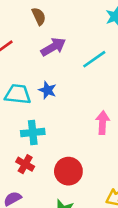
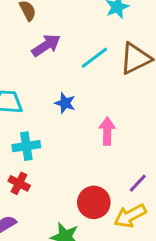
blue star: (48, 90) -> (65, 103), moved
red circle: (68, 171) -> (94, 202), moved

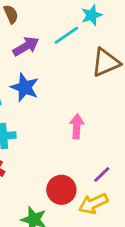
cyan line: (94, 58) -> (66, 35), moved
blue star: (65, 103) -> (25, 87), moved, size x1.5

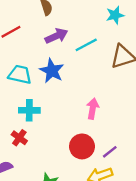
cyan line: (66, 35) -> (86, 45), moved
red circle: (61, 190) -> (82, 146), moved

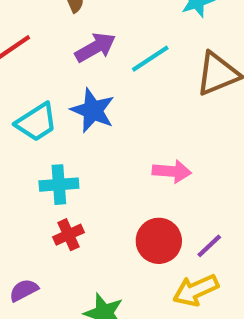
cyan trapezoid: (20, 75) -> (36, 122), turned 140
pink arrow: (93, 109) -> (172, 171), turned 90
red cross: (19, 138) -> (69, 235), moved, turned 35

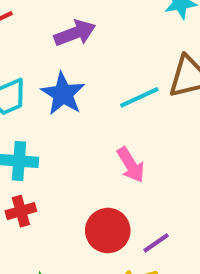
cyan line: (150, 59) -> (139, 97), moved
pink arrow: (172, 171) -> (131, 165), turned 45

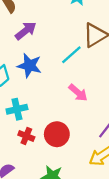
red cross: (21, 211) -> (26, 136), turned -35
red circle: (108, 231) -> (57, 134), moved

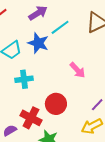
cyan line: (71, 55) -> (60, 27), moved
red cross: (26, 136) -> (31, 118), moved, size x1.5

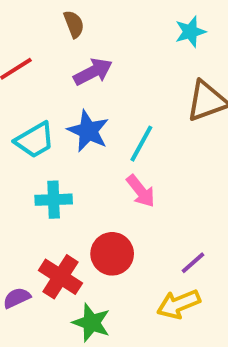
cyan line: (60, 27) -> (141, 144), moved, turned -30
pink arrow: (77, 70) -> (141, 191), moved

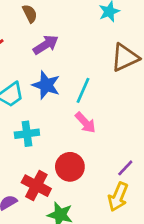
yellow arrow: (179, 304) -> (118, 197), turned -40

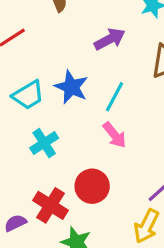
purple arrow: (46, 45) -> (110, 39), moved
cyan cross: (27, 134) -> (44, 143), turned -30

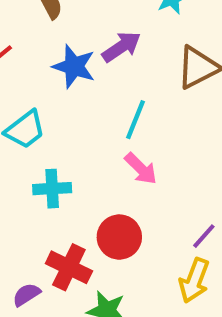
blue star: (71, 87) -> (74, 66), moved
cyan cross: (44, 143) -> (52, 189), turned 36

